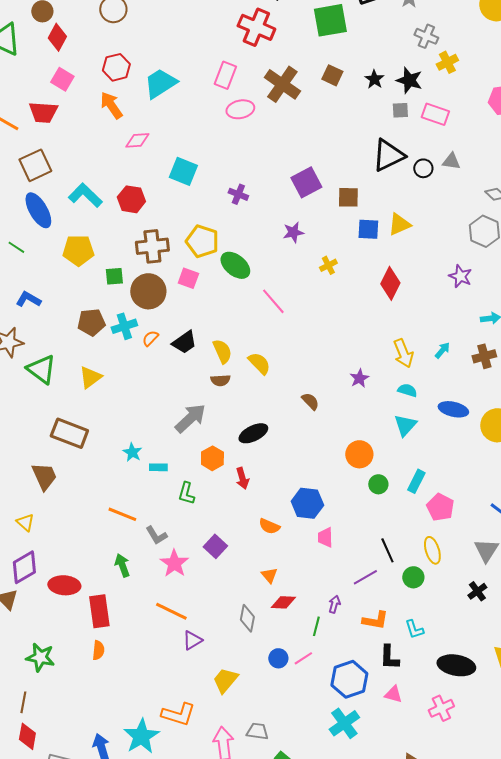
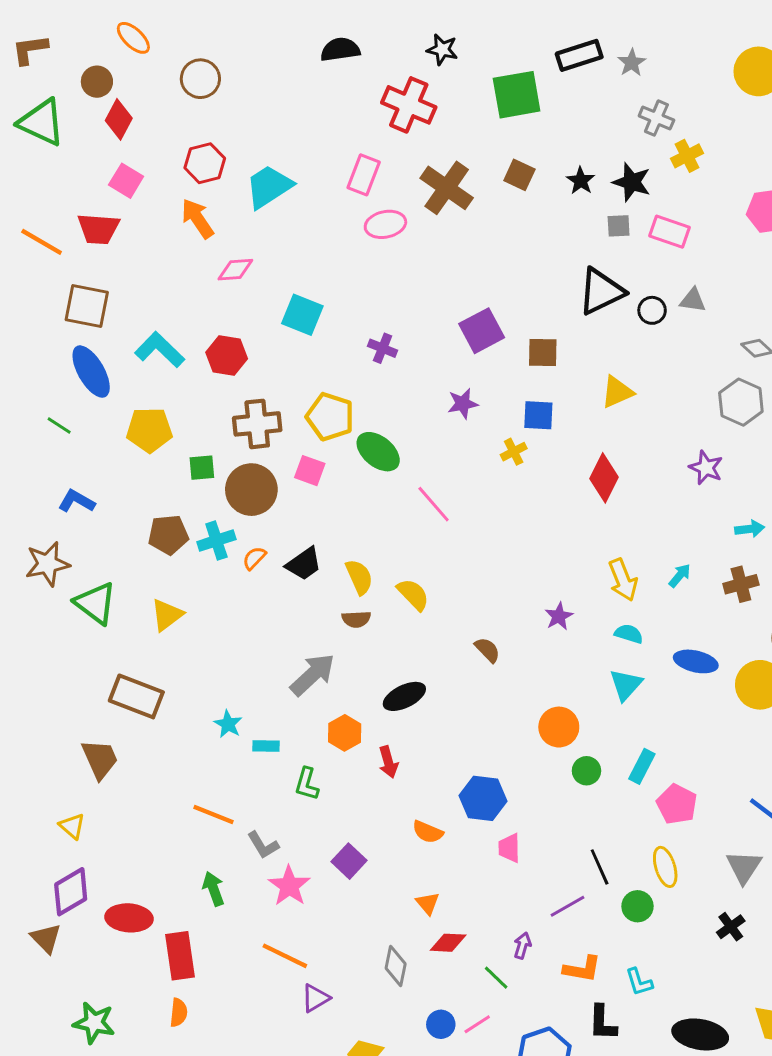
brown square: (35, 165) -> (87, 306), turned 36
blue square: (368, 229) -> (538, 415), moved
green line: (316, 626) -> (496, 978), turned -60

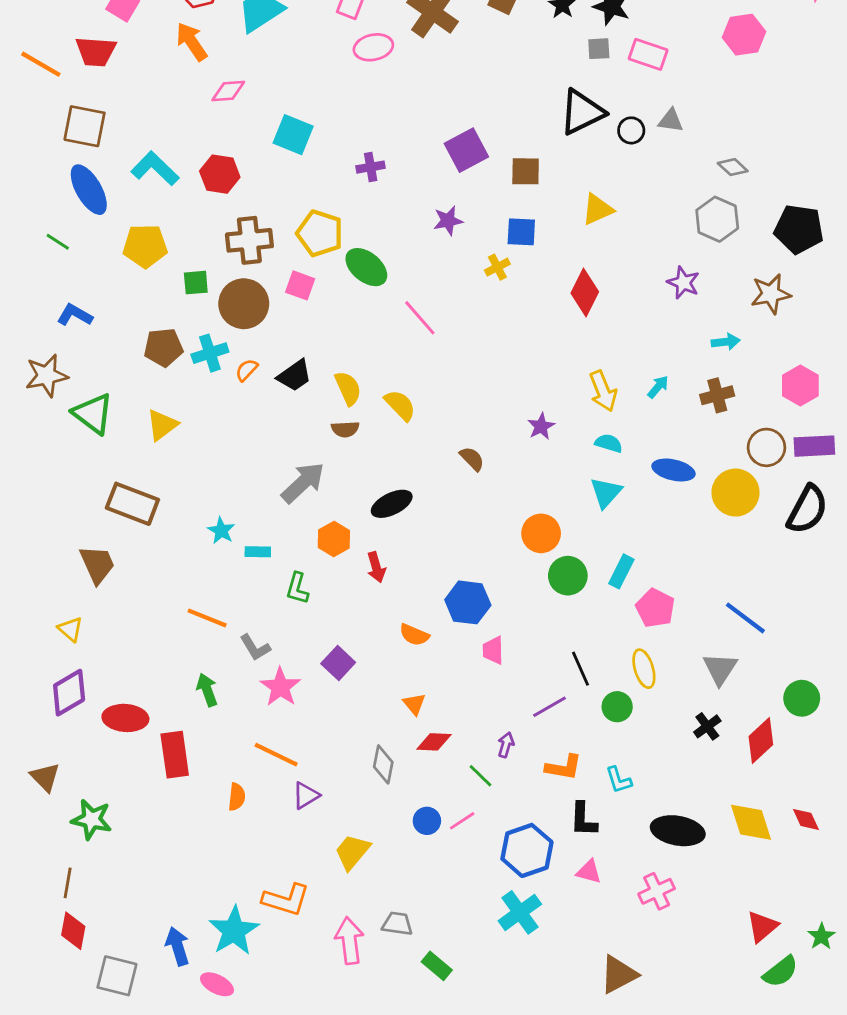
purple cross: (383, 348) -> (371, 167), turned -32
green circle: (586, 771) -> (568, 576), size x1.4
brown triangle: (46, 938) -> (45, 777), moved
orange semicircle: (179, 1013) -> (237, 797), moved

